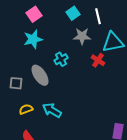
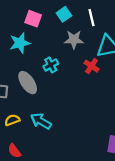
pink square: (34, 14) -> (33, 19), moved, turned -35

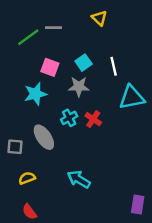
gray star: (74, 40) -> (79, 87), moved
red cross: (91, 66) -> (93, 119), moved
cyan arrow: (41, 121) -> (79, 179), moved

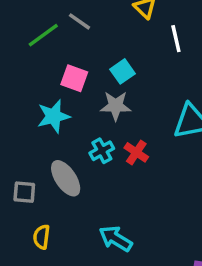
gray line: (53, 28) -> (79, 21), turned 35
white line: (114, 66) -> (176, 39), moved
yellow semicircle: (27, 178) -> (41, 237), turned -63

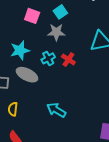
cyan star: (54, 116) -> (20, 50), moved
gray ellipse: (66, 178) -> (27, 75), turned -30

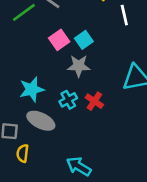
pink square: (32, 16) -> (59, 40), moved, turned 35
yellow semicircle: (13, 109) -> (23, 153), moved

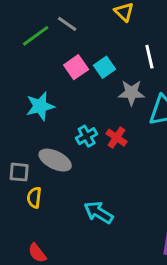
white line: (124, 15) -> (149, 57), moved
gray star: (79, 66) -> (131, 93), moved
cyan star: (32, 89) -> (40, 106), moved

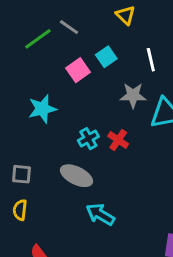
cyan square: (105, 67) -> (106, 57), moved
gray ellipse: (55, 160) -> (77, 176), moved
yellow semicircle: (34, 197) -> (20, 210), moved

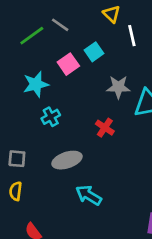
white line: (151, 60) -> (132, 36), moved
cyan star: (42, 109) -> (36, 84), moved
cyan cross: (88, 139) -> (51, 117), moved
gray ellipse: (77, 176) -> (67, 160), turned -44

